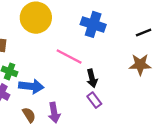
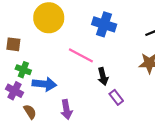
purple rectangle: (94, 100) -> (116, 97), moved
brown semicircle: (29, 115) -> (30, 112), moved

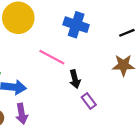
purple arrow: (66, 110) -> (22, 114), moved

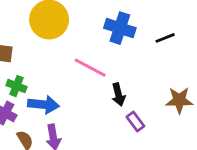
black line: (127, 33) -> (165, 38), moved
brown star: (123, 65) -> (179, 100), moved

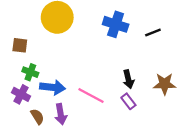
pink line: (90, 68) -> (91, 96), moved
black arrow: (118, 95) -> (128, 79), moved

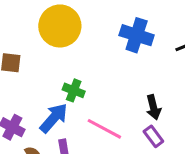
green cross: (30, 72) -> (74, 90), moved
blue arrow: (53, 87) -> (54, 118), turned -55

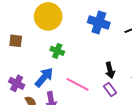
green cross: (74, 90) -> (57, 51), moved

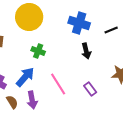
black arrow: (110, 70) -> (86, 51), moved
pink line: (78, 84) -> (58, 84), turned 30

